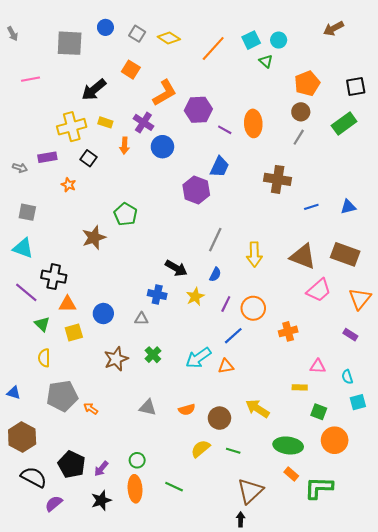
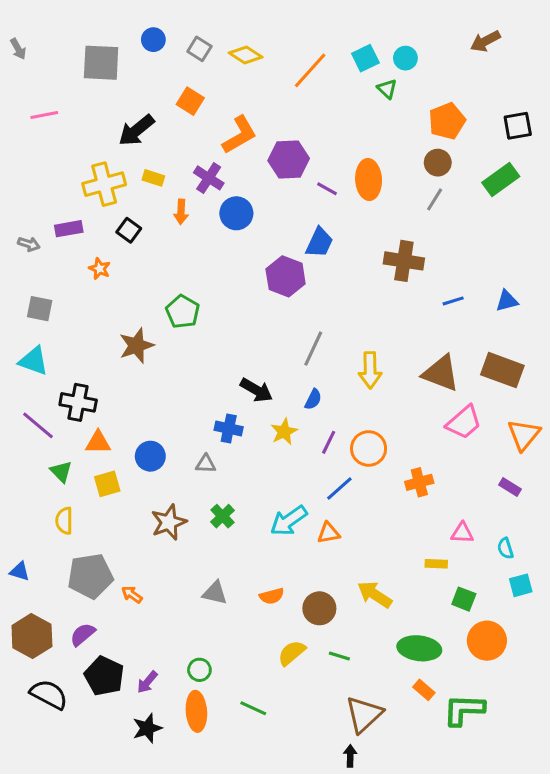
purple semicircle: (54, 504) -> (83, 634), moved

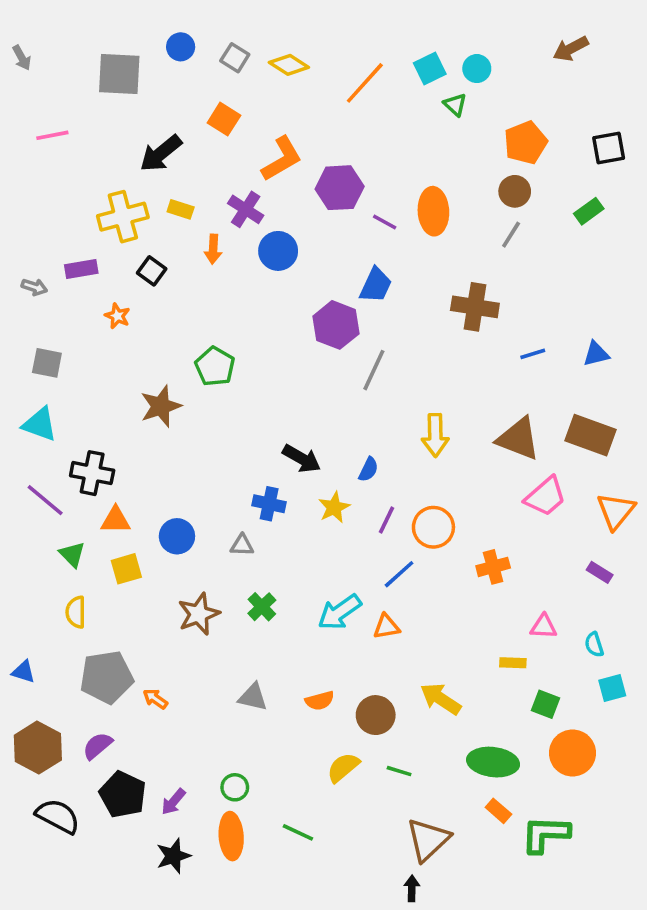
green rectangle: (501, 179) -> (589, 211), size x0.7
gray line: (313, 349) -> (374, 370), moved

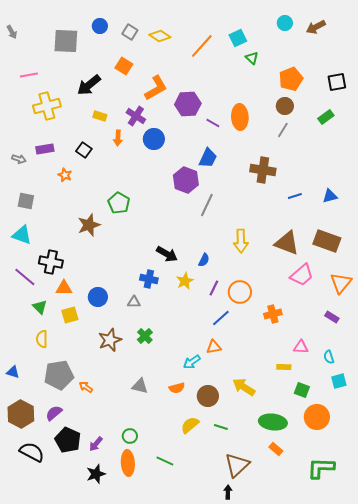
cyan circle: (477, 69) -> (285, 23), moved
yellow cross: (123, 217) -> (47, 106), moved
cyan arrow: (340, 612) -> (192, 362), moved, size x0.7
green L-shape: (545, 834) -> (321, 468), moved

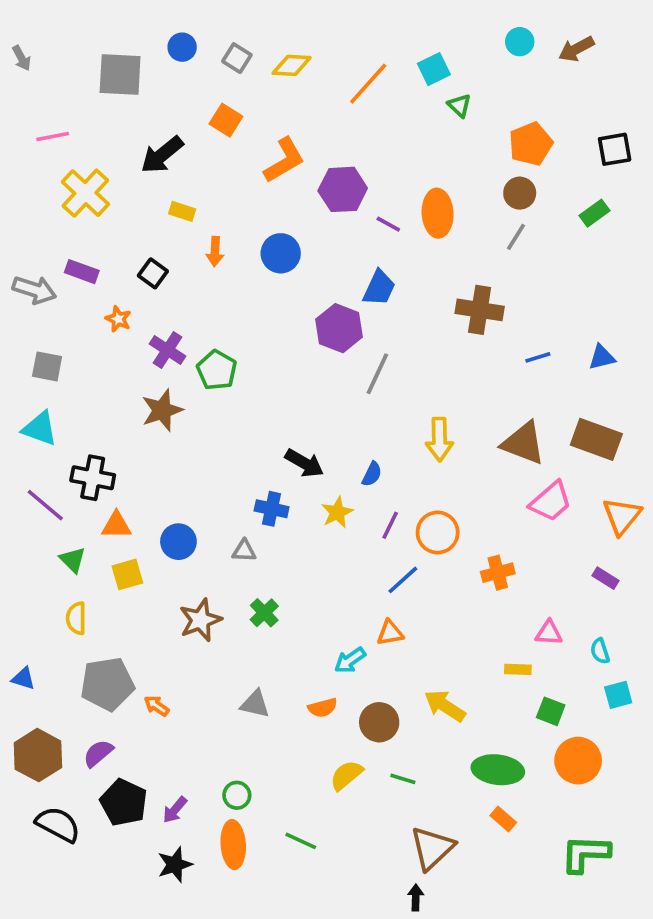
yellow diamond: (160, 36) -> (292, 65), turned -30
yellow cross: (47, 106) -> (85, 193), turned -32
purple cross: (136, 116) -> (168, 350), moved
purple rectangle: (45, 149) -> (82, 272), turned 30
gray arrow: (19, 159) -> (34, 290), size x1.6

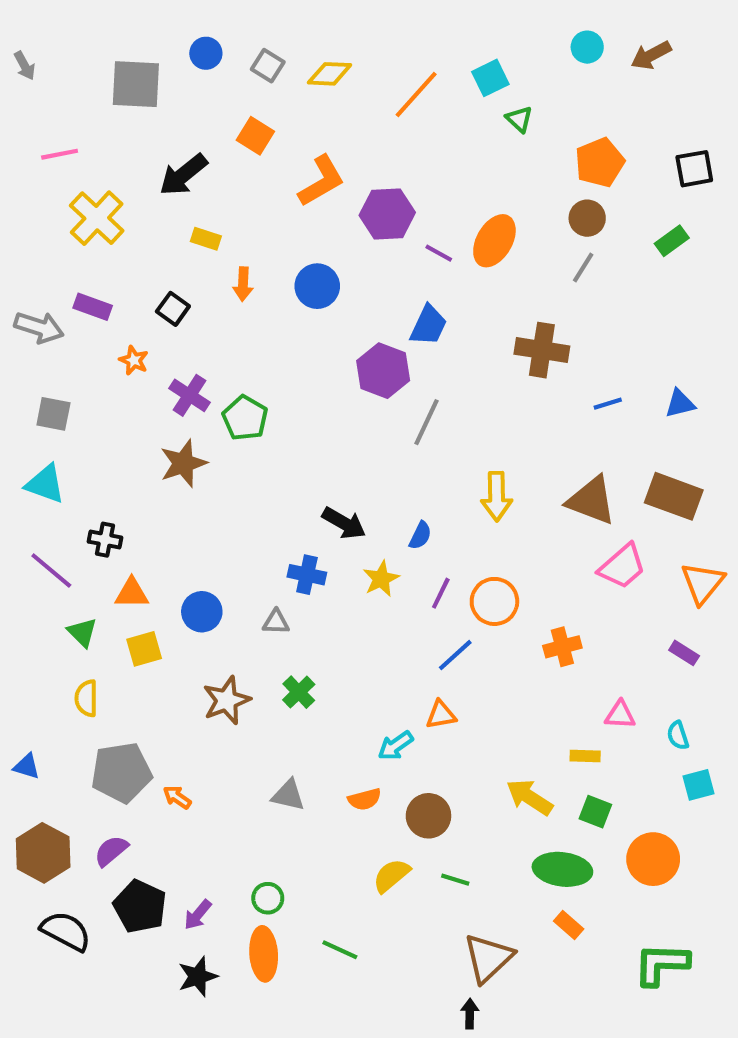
orange ellipse: (438, 213) -> (494, 241), turned 33
black cross: (93, 478) -> (105, 540), size x0.7
yellow arrow: (445, 706) -> (529, 797), moved
green square: (551, 711) -> (595, 812), moved

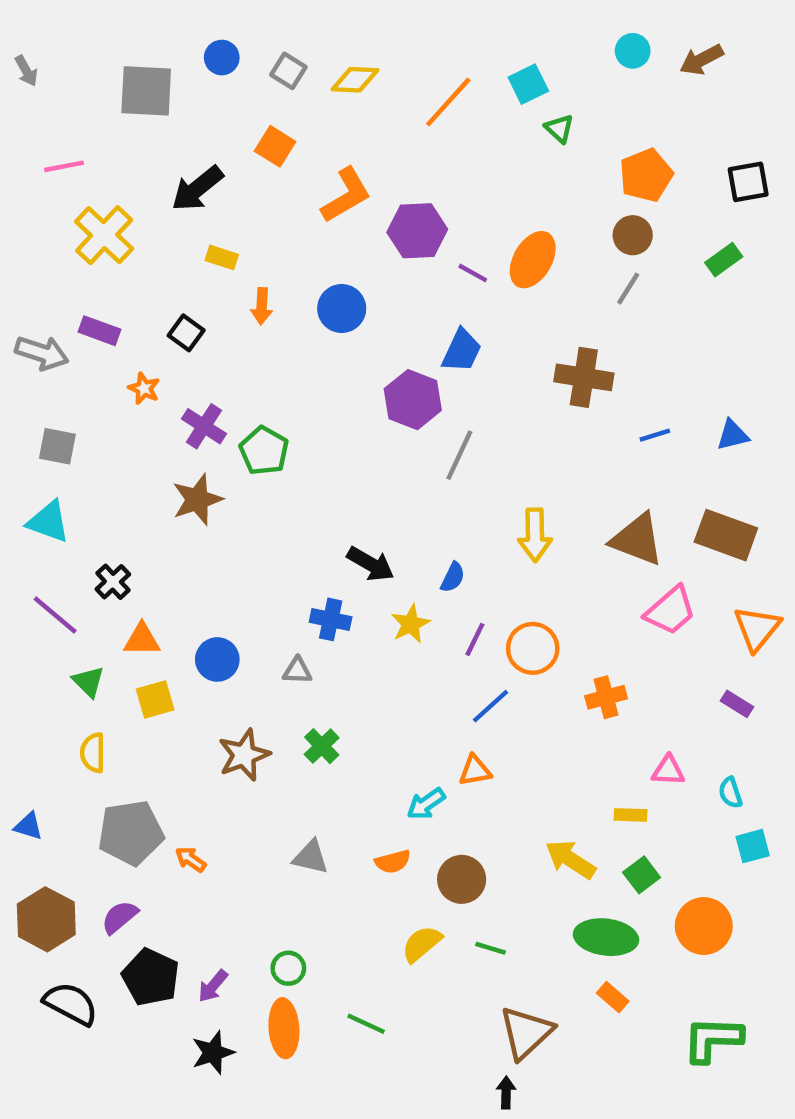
black cross: (105, 540) -> (113, 582), turned 36
green square: (595, 812) -> (642, 875), turned 32

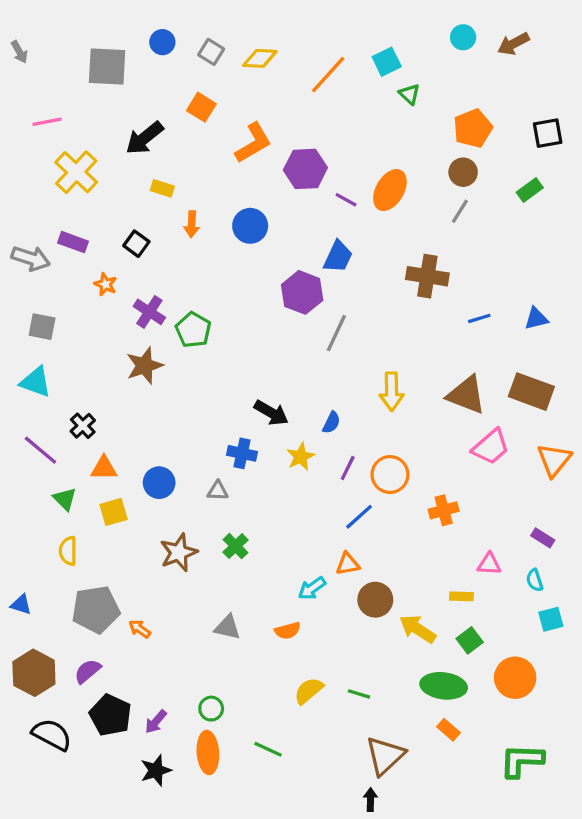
purple rectangle: (737, 704) -> (543, 538), moved
brown circle: (462, 879) -> (375, 600), moved

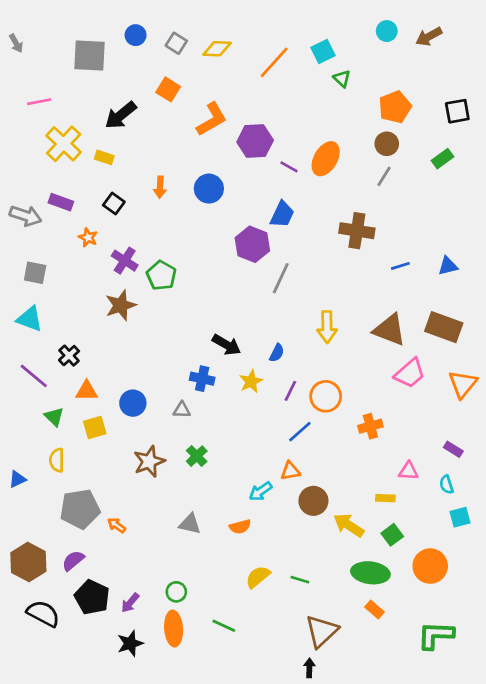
yellow rectangle: (162, 188) -> (104, 157), moved
blue triangle: (21, 605) -> (17, 479), moved, turned -42

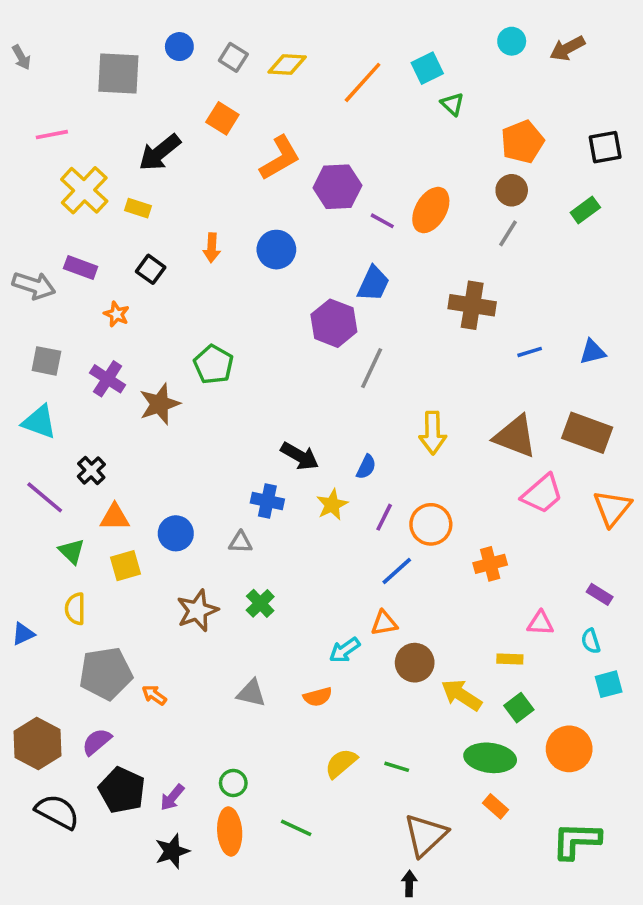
purple cross: (125, 261) -> (108, 379), moved

